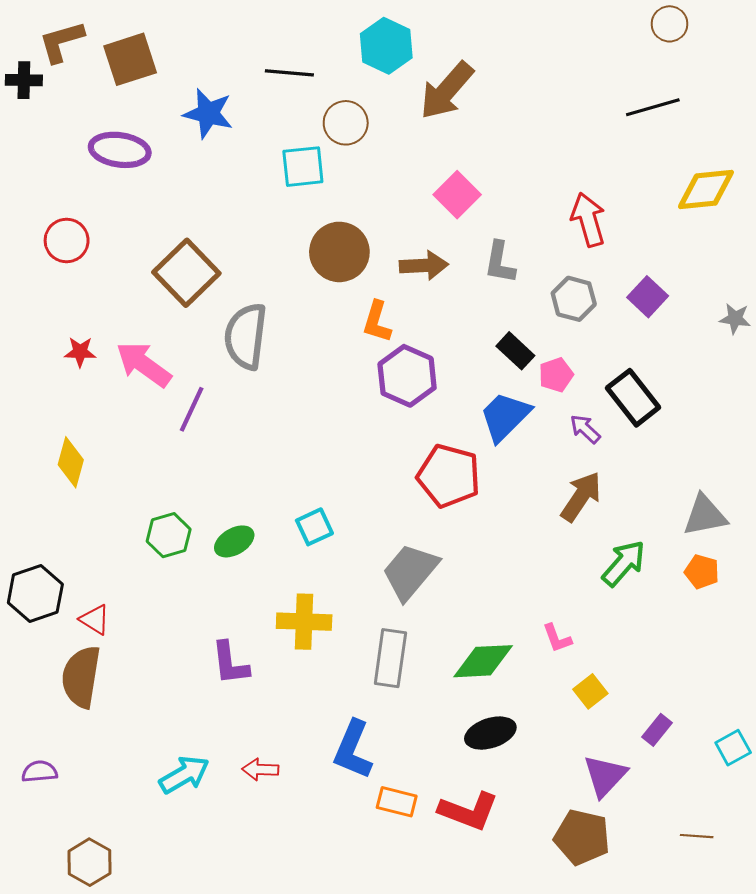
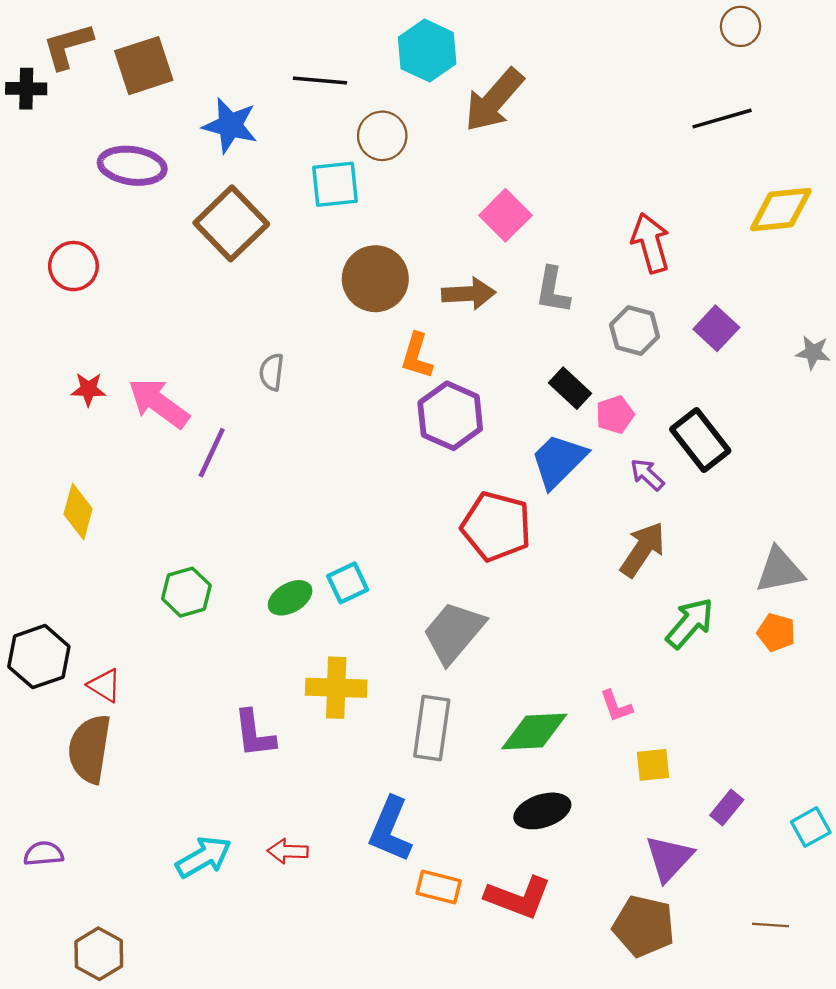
brown square: (186, 273) -> (231, 223), moved
gray semicircle: (246, 336) -> (272, 372), size x0.5
green ellipse: (234, 541) -> (290, 598), moved
yellow square: (590, 691) -> (653, 765), turned 32

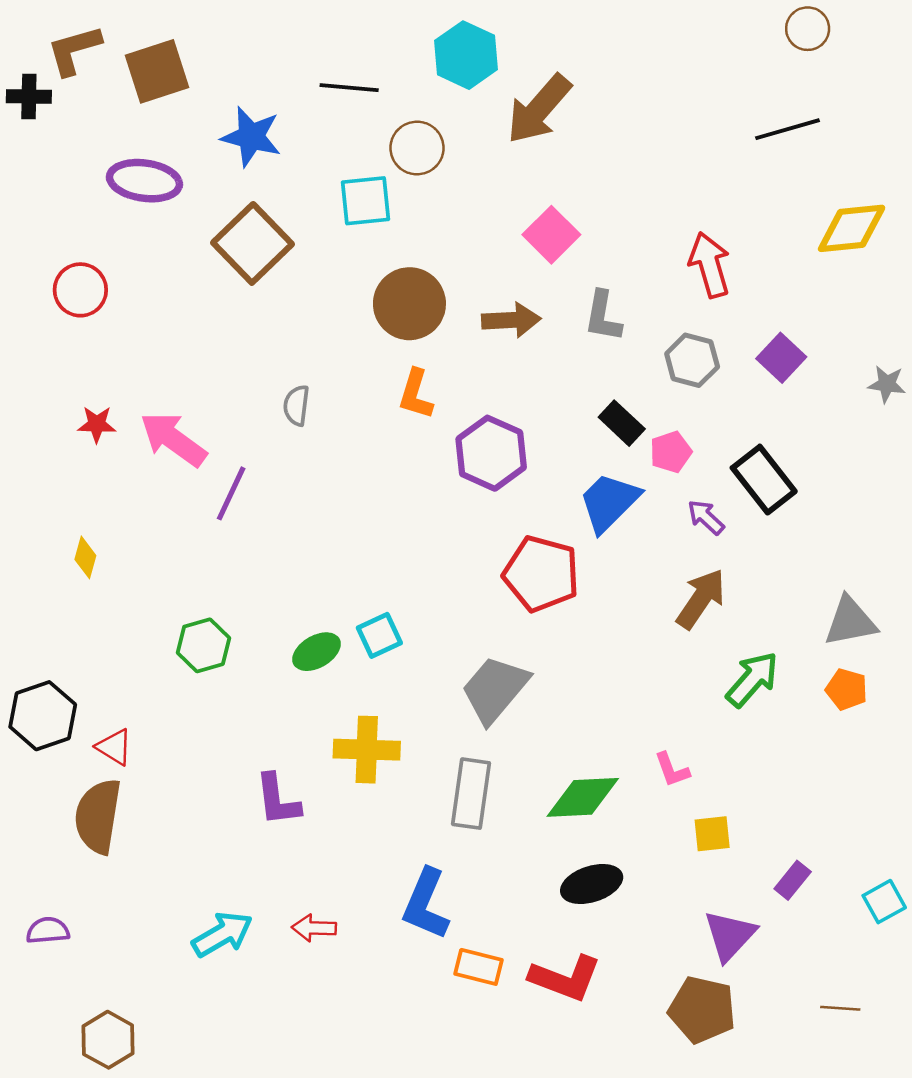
orange L-shape: (417, 356) -> (416, 394), moved
yellow diamond: (78, 511) -> (85, 557), size x0.7

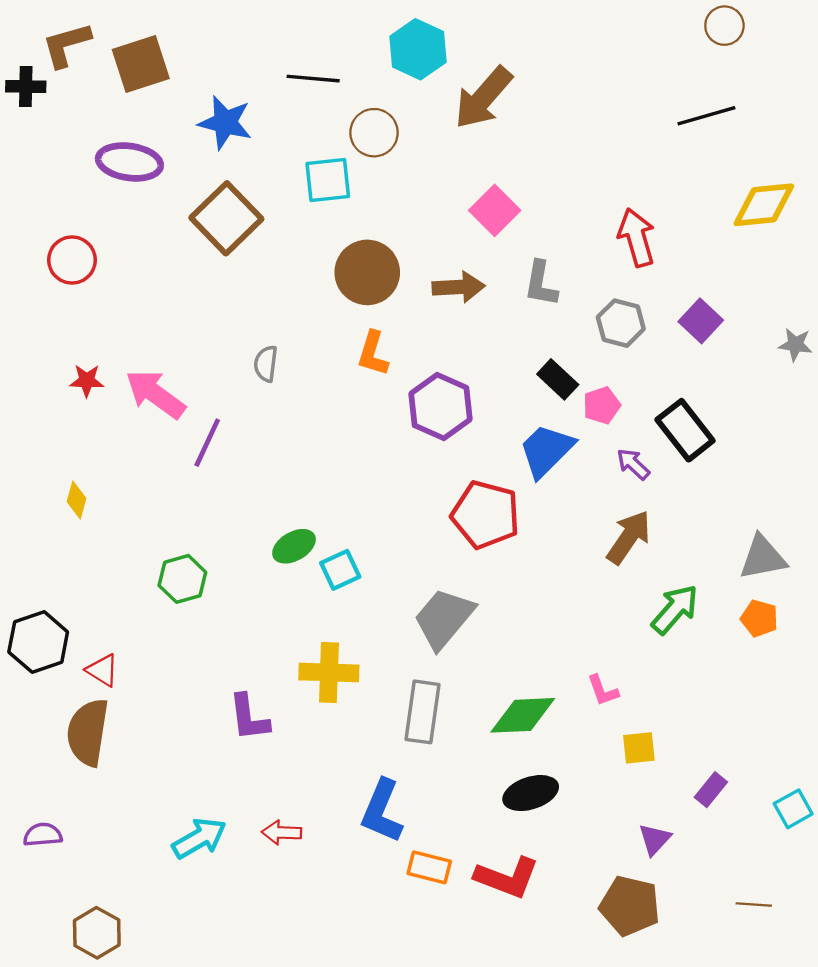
green ellipse: (317, 652) -> (294, 546), moved
purple triangle: (730, 935) -> (655, 839), size x0.7

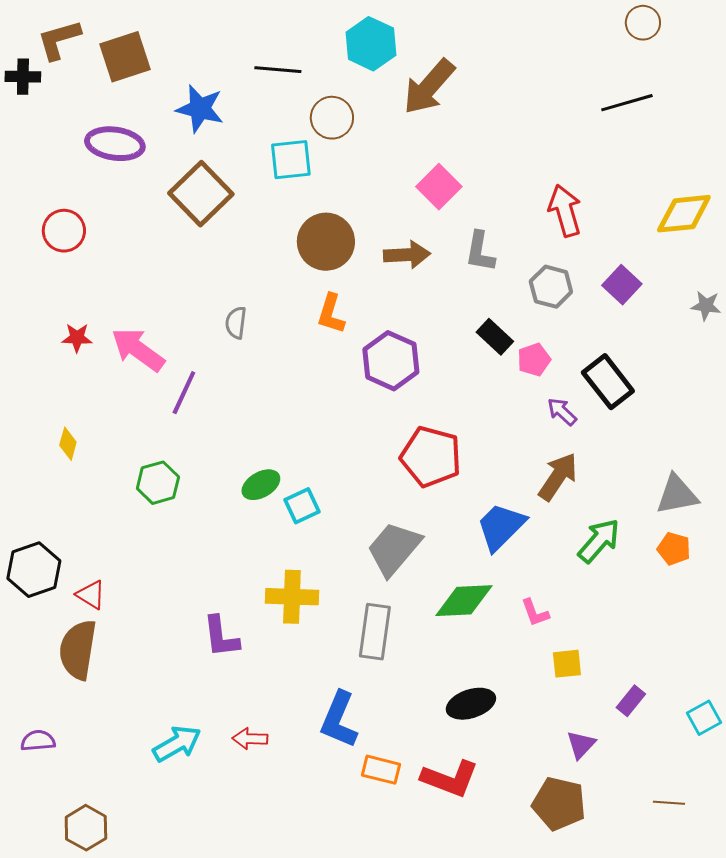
yellow diamond: (764, 205) -> (684, 214), moved
blue trapezoid: (546, 450) -> (501, 527), moved
green hexagon: (182, 579) -> (158, 483), moved
green diamond: (523, 715) -> (464, 601), moved

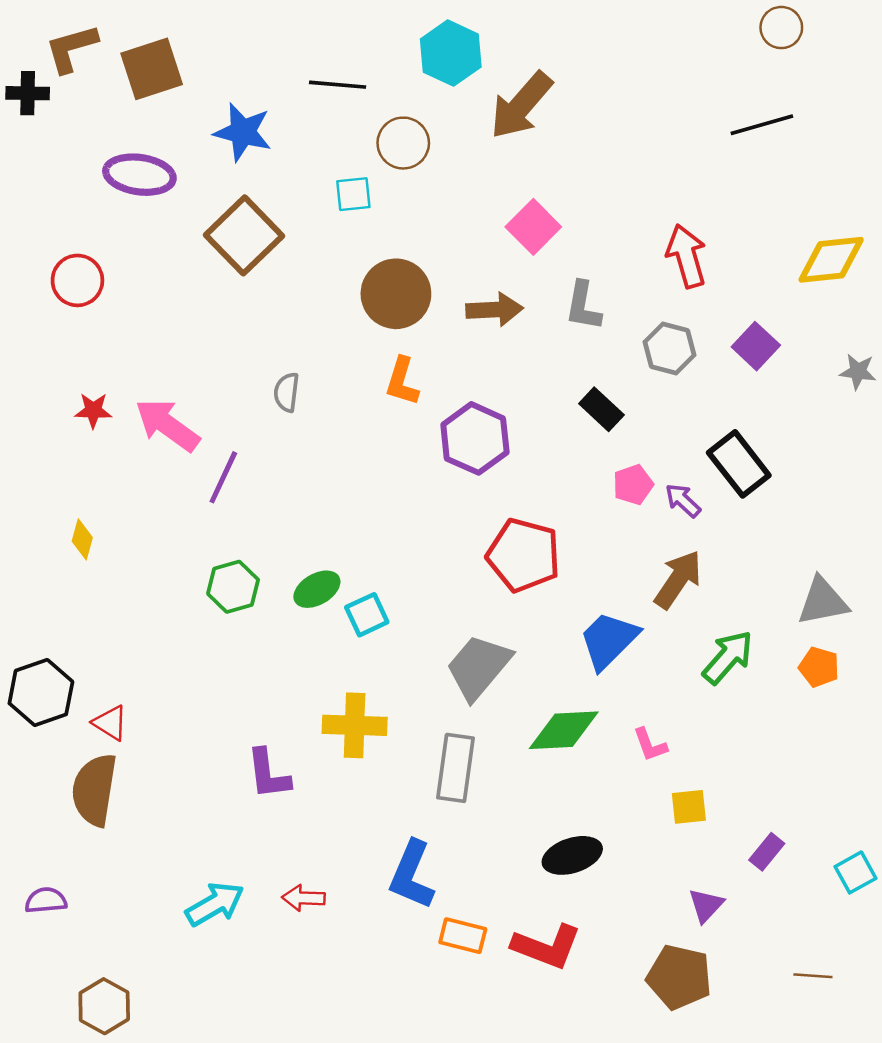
cyan square: (291, 160) -> (353, 194), size x0.7
pink pentagon: (534, 360) -> (633, 485), moved
green hexagon: (158, 483) -> (233, 587), moved

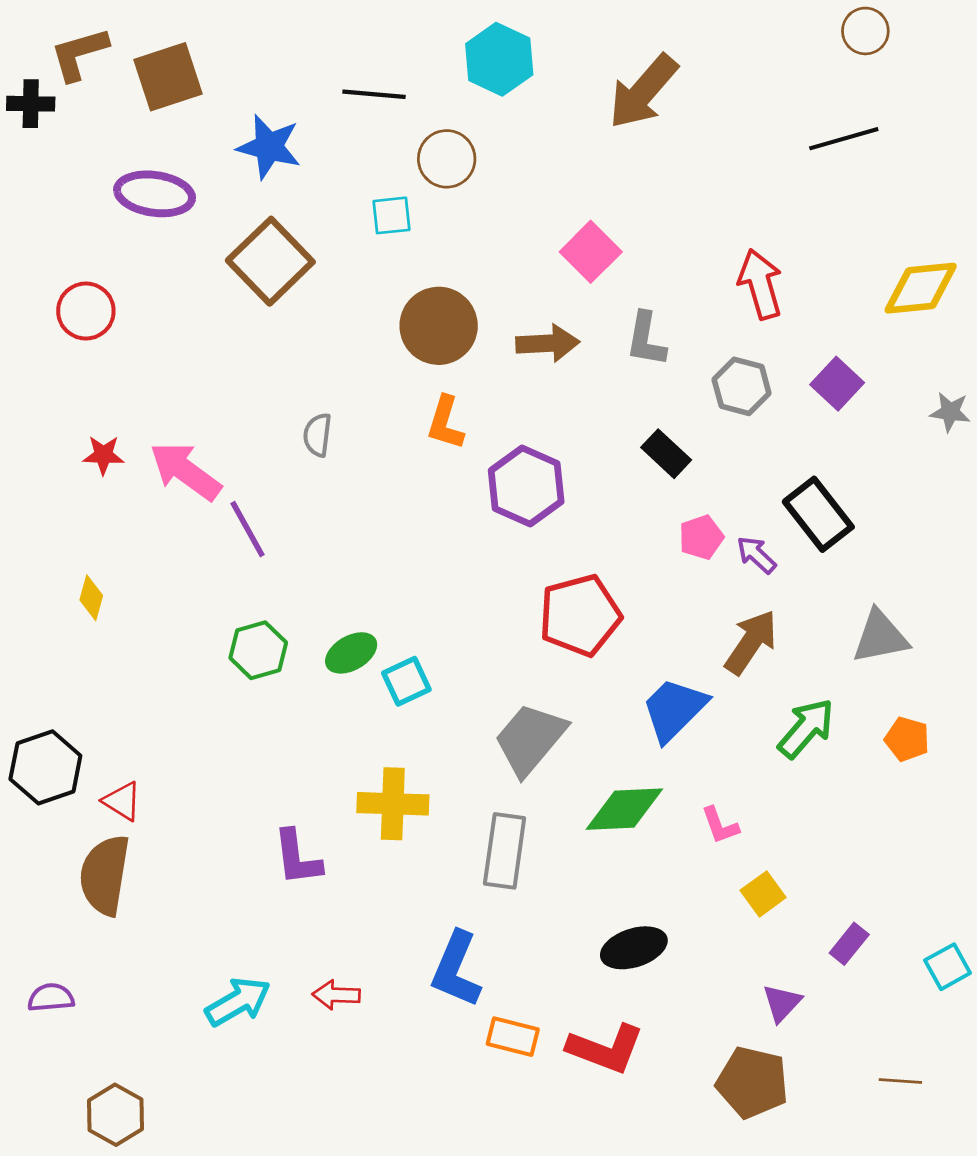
brown arrow: (521, 105) -> (643, 92), moved
purple line: (223, 477) -> (247, 529), turned -54
red pentagon: (524, 555) -> (580, 615), turned -30
gray triangle: (823, 601) -> (880, 637), moved
yellow square: (689, 807) -> (763, 894), turned -30

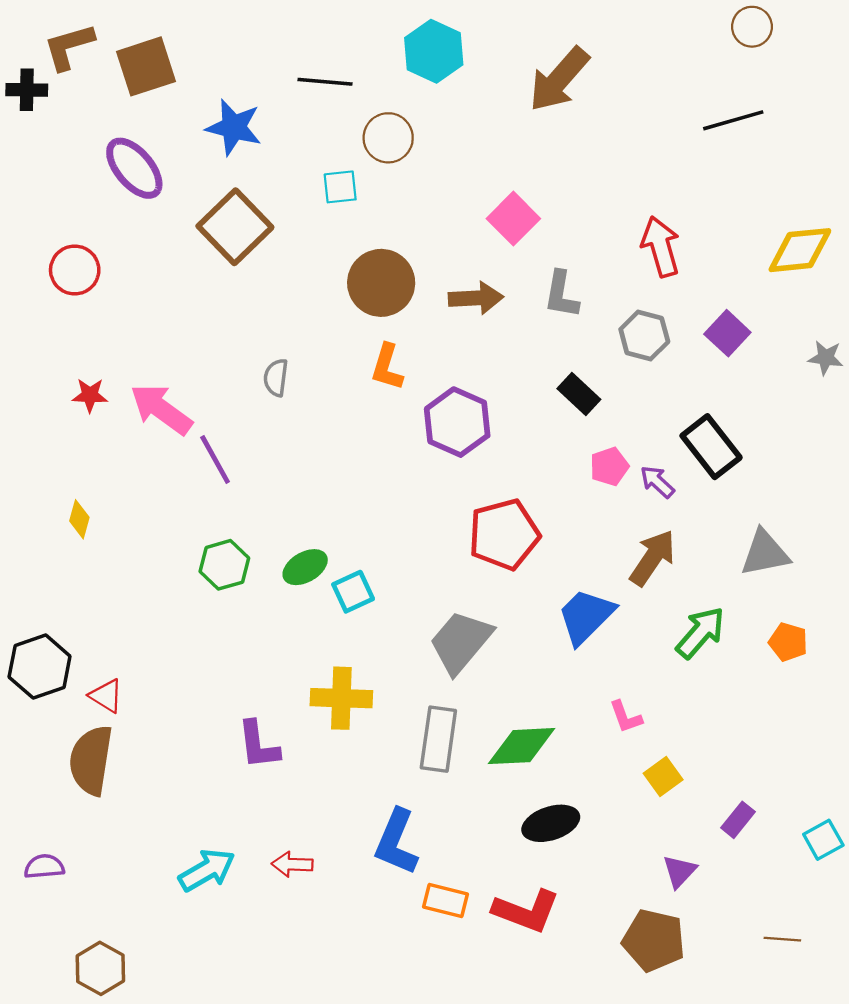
purple ellipse: (155, 194) -> (134, 168), turned 42
green diamond: (624, 809) -> (522, 746), moved

